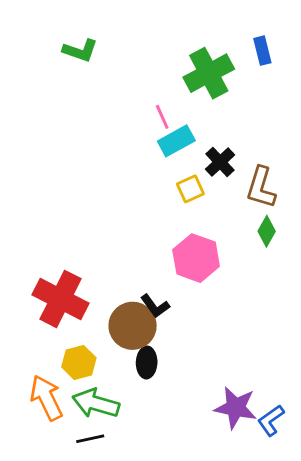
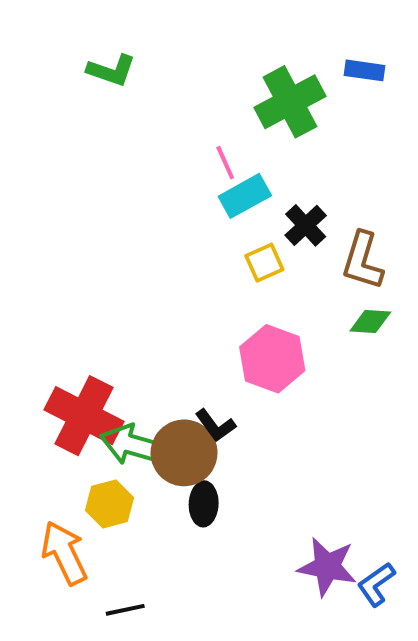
blue rectangle: (262, 51) -> (364, 70), turned -68
green diamond: (267, 231) -> (370, 321), turned 64
green arrow: (96, 403) -> (133, 445), moved

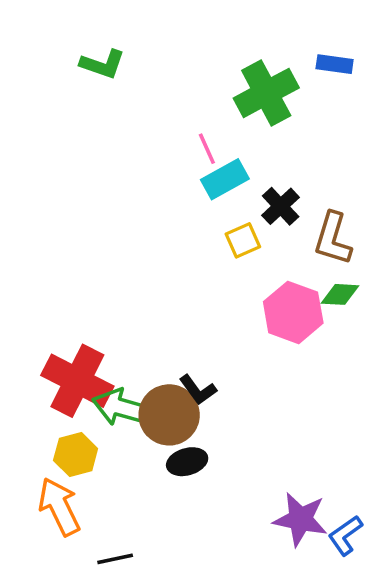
pink hexagon: (272, 359) -> (293, 312), moved
yellow hexagon: (109, 504) -> (76, 454), moved
black ellipse: (204, 504) -> (187, 462), turned 72

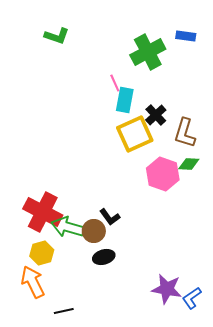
cyan rectangle: (225, 179) -> (125, 100), turned -50
yellow square: (243, 240) -> (135, 134), size x1.8
brown circle: (169, 415) -> (94, 231), size x0.7

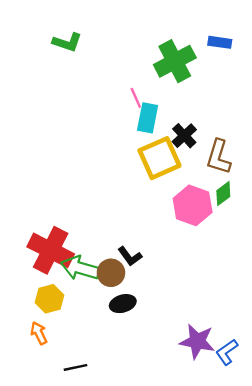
green diamond: (189, 164) -> (223, 194), turned -40
orange arrow: (33, 282) -> (39, 333), size x0.6

